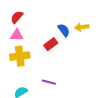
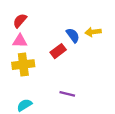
purple line: (49, 82) -> (67, 94), moved

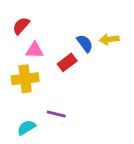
pink triangle: (20, 41) -> (35, 50), moved
purple line: (67, 94) -> (56, 114), moved

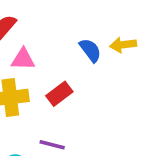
red rectangle: (67, 62) -> (59, 94), moved

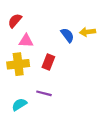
red rectangle: (59, 94) -> (48, 62), turned -32

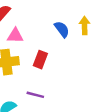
yellow arrow: (88, 32) -> (85, 26), turned 96

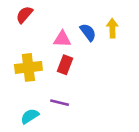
pink triangle: (15, 36) -> (62, 39), moved

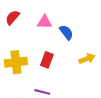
yellow arrow: (112, 28) -> (87, 59), moved, turned 70
pink triangle: (62, 39) -> (45, 22), moved

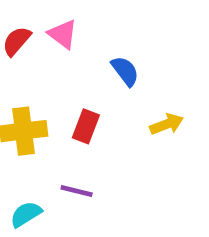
pink triangle: (45, 22) -> (63, 34), moved, turned 35

